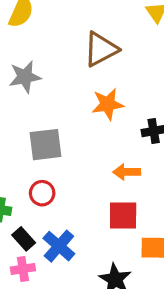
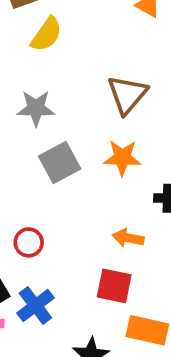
brown triangle: (101, 49) -> (127, 95), turned -33
gray square: (46, 145) -> (60, 163), moved, turned -33

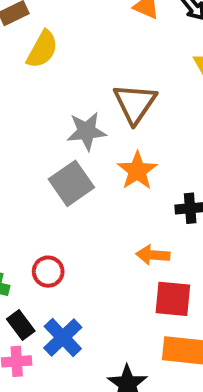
gray star: (36, 108) -> (87, 131), moved
orange star: (122, 158) -> (137, 171), turned -30
red square: (114, 286) -> (173, 299), moved

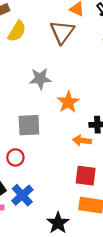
brown triangle: (135, 103) -> (62, 32), moved
gray square: (71, 183) -> (29, 125), moved, turned 30
orange arrow: (153, 255) -> (82, 141), moved

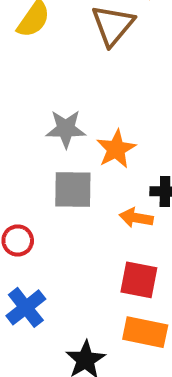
gray star: (40, 79) -> (66, 129), moved
gray square: (29, 125) -> (73, 189), moved

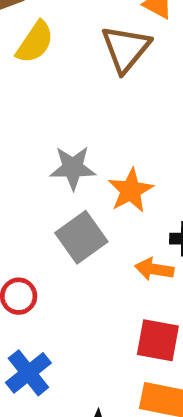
gray square: (73, 189) -> (81, 237), turned -36

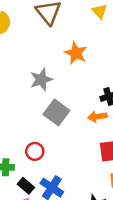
orange star: (131, 190) -> (76, 53), moved

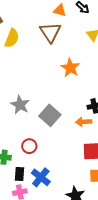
gray star: (41, 80) -> (20, 105), moved, turned -30
black rectangle: (26, 186) -> (19, 174), turned 48

